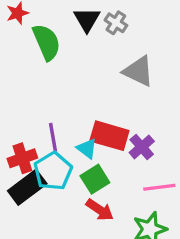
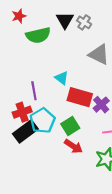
green semicircle: (47, 42) -> (38, 35), turned 100
purple line: (53, 137) -> (34, 91), moved
cyan triangle: (87, 149) -> (62, 78), moved

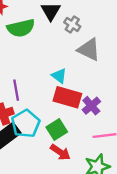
gray cross: (84, 22) -> (72, 24), moved
cyan triangle: (62, 78) -> (59, 76), moved

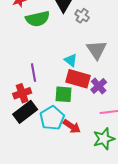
gray triangle: (89, 50) -> (97, 50), moved, turned 30
cyan pentagon: (26, 124) -> (52, 118), moved
green square: (57, 130) -> (63, 94), moved, turned 36

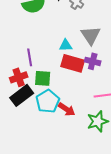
cyan triangle: (71, 60) -> (66, 45), turned -40
purple cross: (99, 86) -> (93, 61), moved, turned -35
green square: (63, 94) -> (43, 78), moved

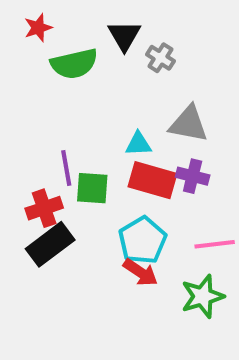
gray triangle: (91, 35) -> (189, 124), turned -45
green square: (43, 78) -> (92, 188), moved
cyan pentagon: (48, 101) -> (142, 240), moved

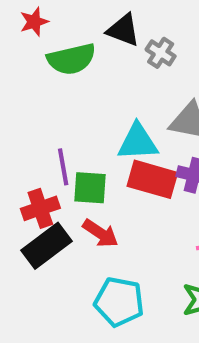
black triangle: (124, 36) -> (123, 30), turned -39
cyan triangle: (138, 144) -> (138, 142), size x1.5
cyan pentagon: (142, 240) -> (119, 302), moved, turned -30
red arrow: (140, 272) -> (100, 233), moved

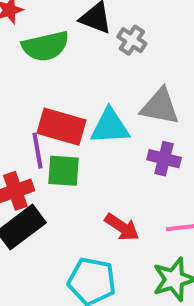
red rectangle: (152, 179) -> (62, 127), moved
red arrow: (100, 233) -> (122, 227), moved

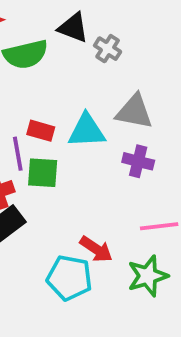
red rectangle: (62, 127) -> (41, 131), size x0.6
red arrow: (122, 227) -> (96, 249), moved

